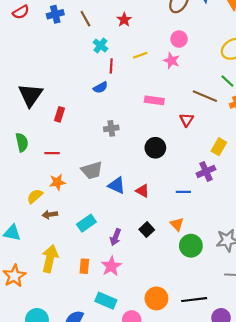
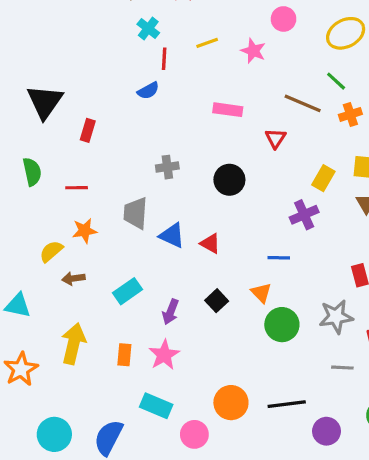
pink circle: (179, 39) -> (284, 19), moved
gray cross: (111, 128) -> (167, 167), moved
gray trapezoid: (92, 170) -> (135, 213), turned 110
blue line: (183, 192) -> (279, 258), moved

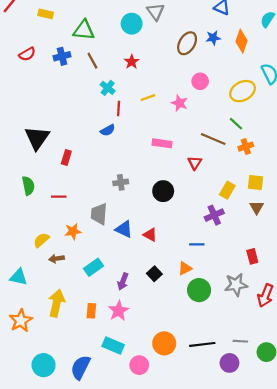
orange star: (85, 231) -> (73, 231), moved
orange triangle: (261, 293) -> (185, 268), turned 48
gray line: (342, 368) -> (240, 341), moved

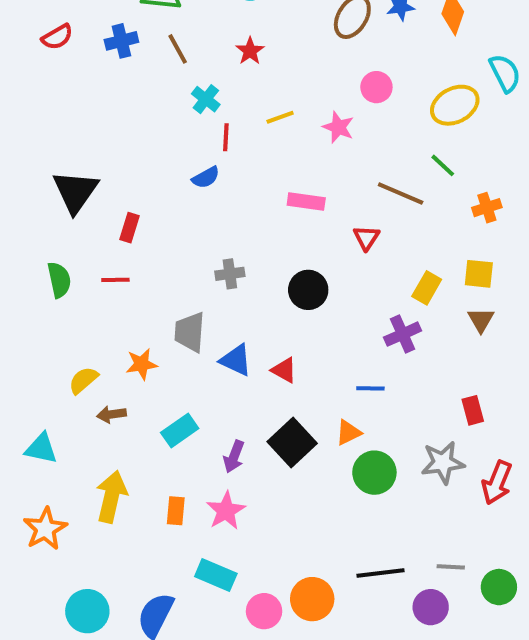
orange cross: (246, 147) -> (487, 208), moved
red line: (59, 197) -> (115, 280), moved
black square: (154, 274) -> (292, 442), size x1.6
orange circle: (164, 343) -> (312, 599), moved

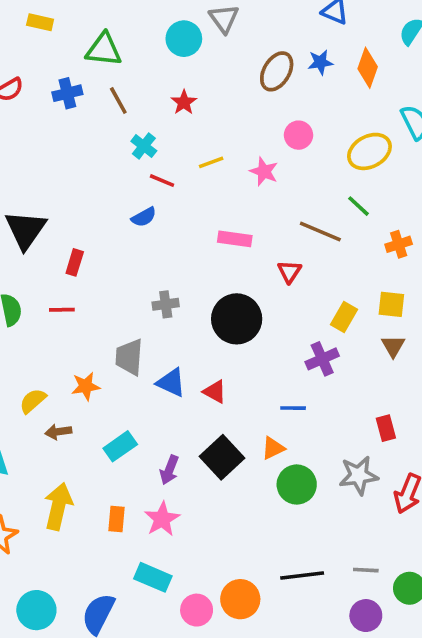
red line: (226, 137) -> (162, 181), turned -70
black circle: (308, 290) -> (237, 319), size x1.4
purple circle: (431, 607) -> (366, 616), moved

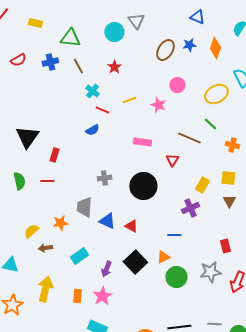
orange cross: (399, 244) -> (232, 145), turned 32

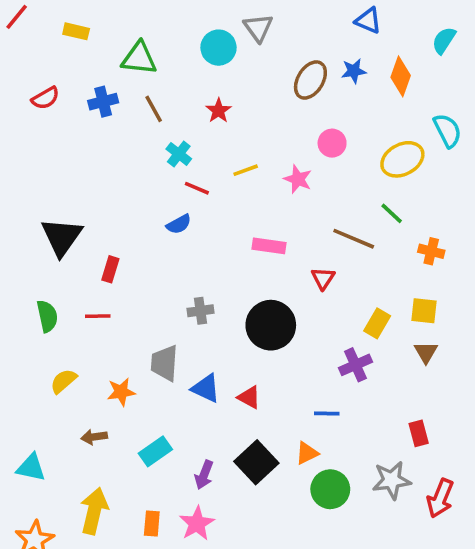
yellow semicircle: (31, 231) -> (63, 381), moved

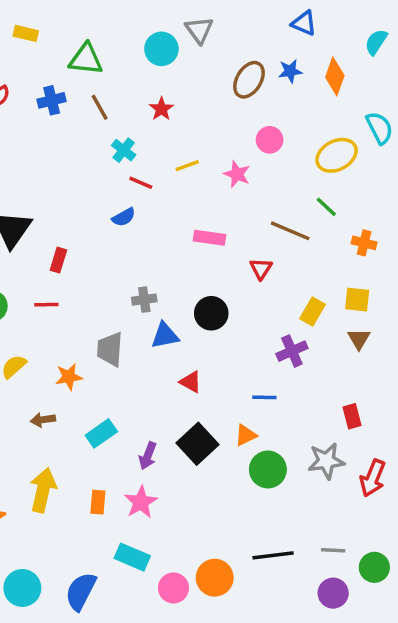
black circle: (271, 325) -> (211, 313), size x0.7
blue triangle: (206, 388) -> (165, 336), moved, turned -36

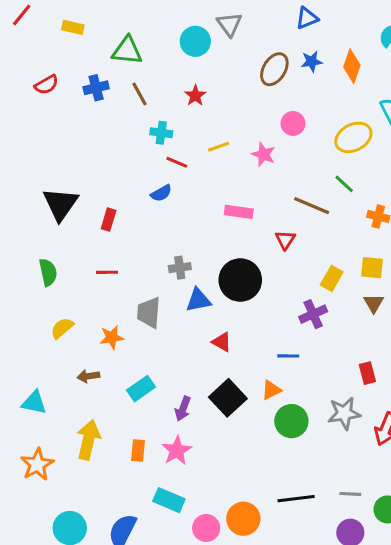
blue triangle: (304, 23) -> (307, 18), moved, turned -45
cyan cross: (124, 150) -> (161, 133), turned -30
red rectangle: (58, 260) -> (109, 220), moved
red line: (46, 305) -> (107, 272), moved
black circle: (211, 313) -> (240, 280), size x1.4

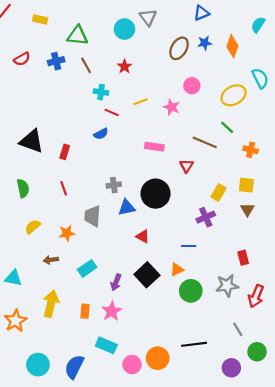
black triangle: (60, 204) -> (32, 141), turned -45
red line: (107, 272) -> (64, 188), turned 72
gray line: (350, 494) -> (238, 329), moved, turned 56

